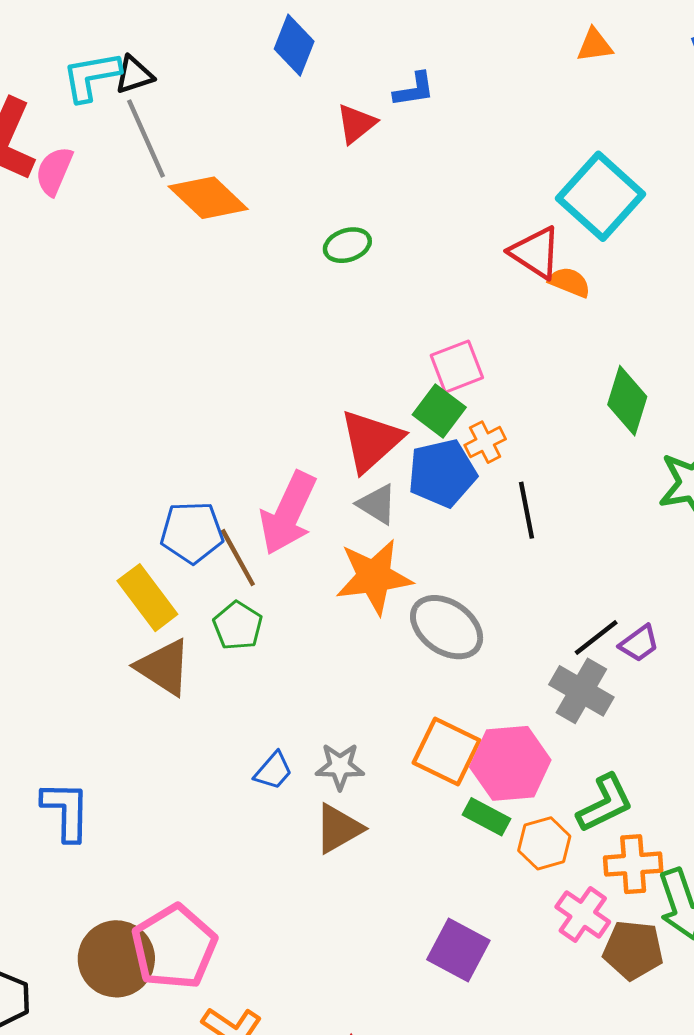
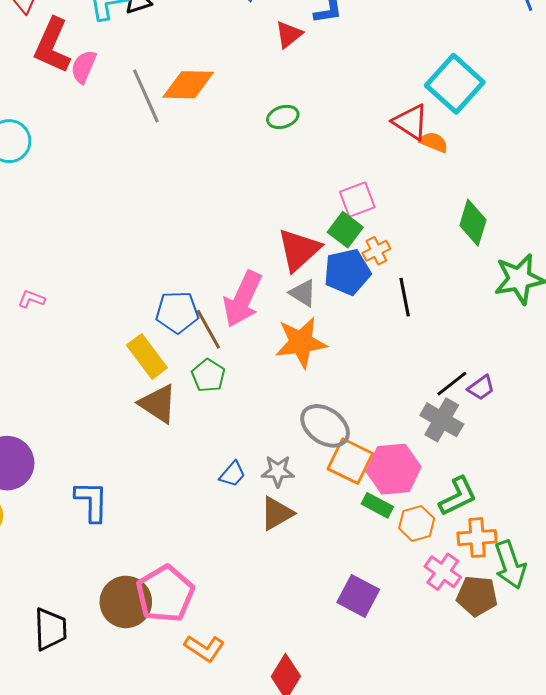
gray line: (146, 139) -> (146, 96), moved
orange diamond: (208, 198) -> (188, 85), turned -42
gray ellipse: (447, 627) -> (325, 426), moved

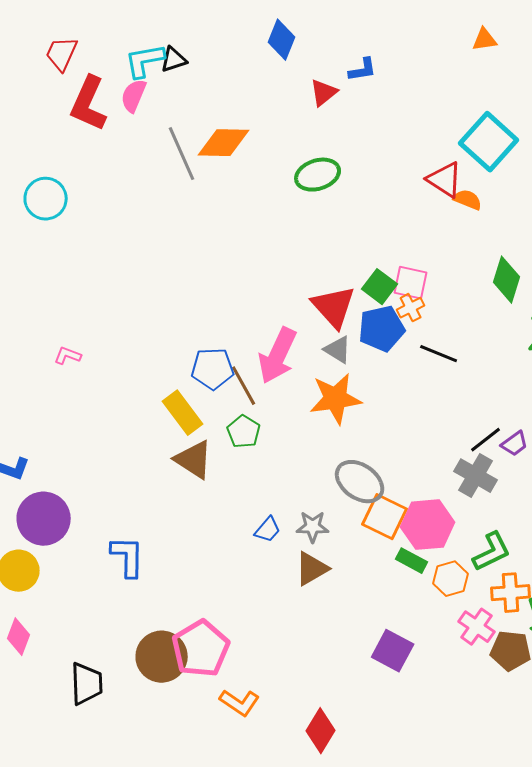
pink semicircle: (84, 67) -> (134, 96), moved
green ellipse: (283, 117) -> (318, 175), size x1.4
pink square: (357, 199) -> (411, 283), moved, turned 33
red triangle: (299, 250) -> (334, 307), turned -30
black line: (405, 297) -> (439, 354), turned -57

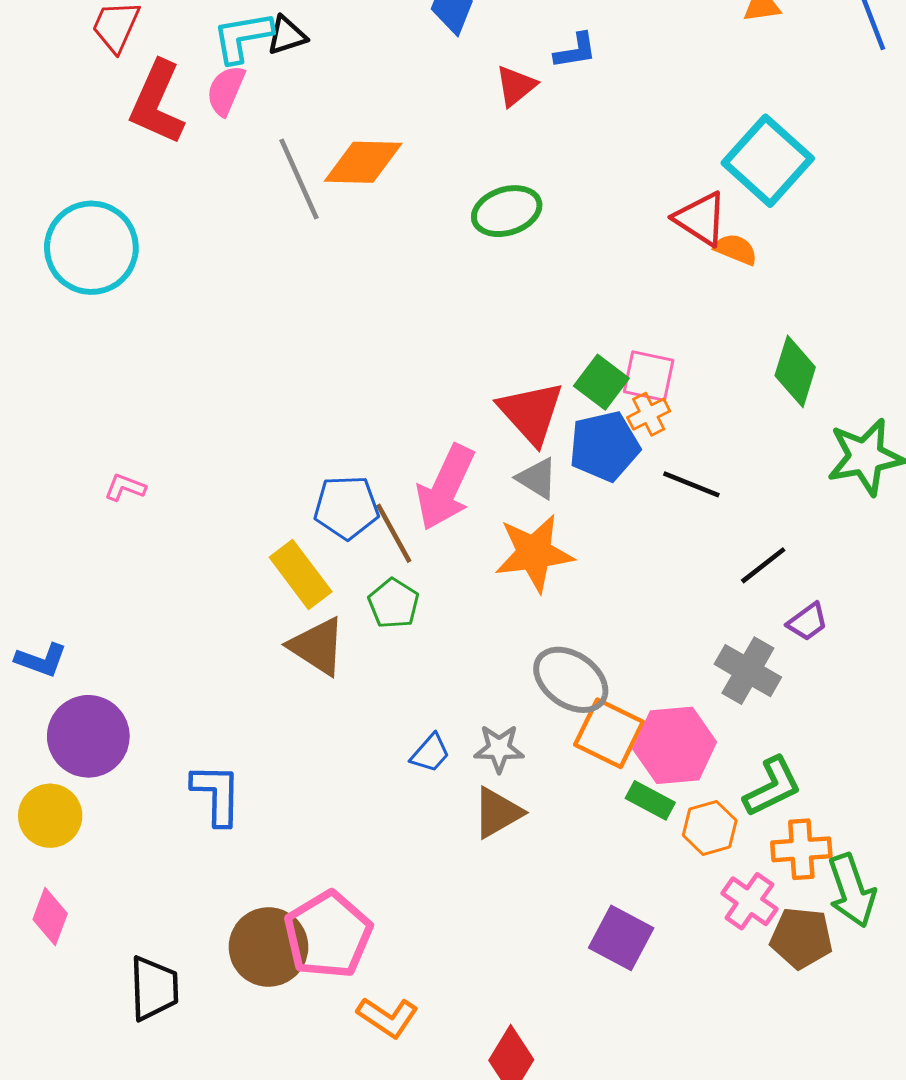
cyan circle: (46, 199) -> (91, 248), size x1.4
black line: (486, 440) -> (763, 565), moved

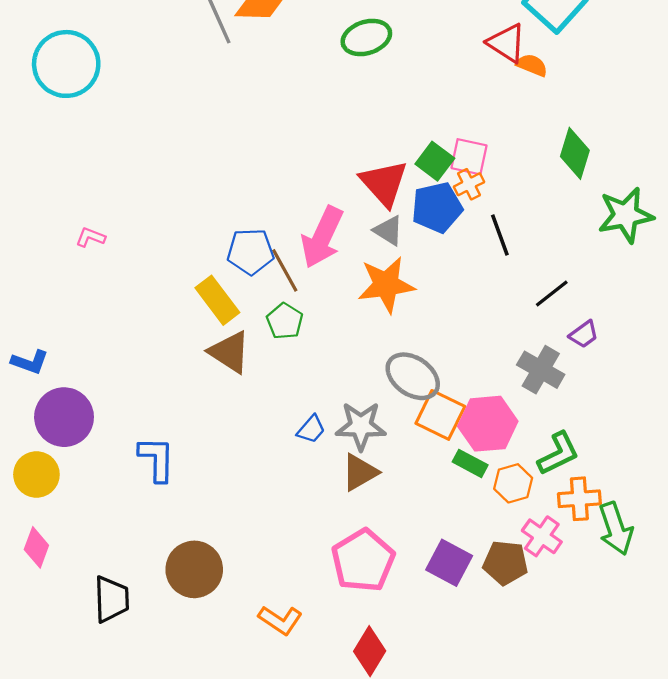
black line: (691, 484) -> (500, 235), turned 48
gray star: (499, 749) -> (361, 426), size x1.4
pink pentagon: (328, 935) -> (363, 561), moved
brown pentagon: (801, 938) -> (505, 563), moved

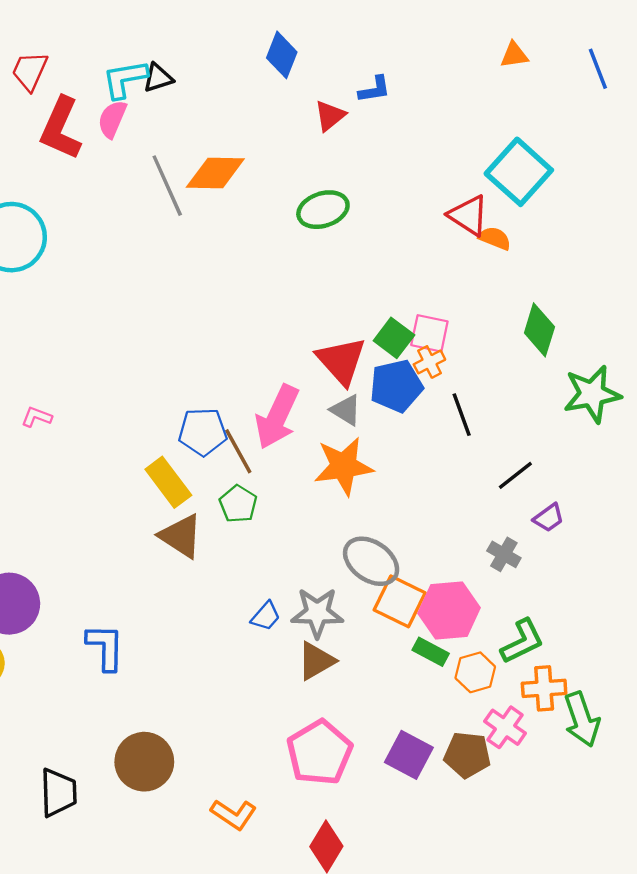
gray cross: (541, 370) -> (504, 554), size x0.7

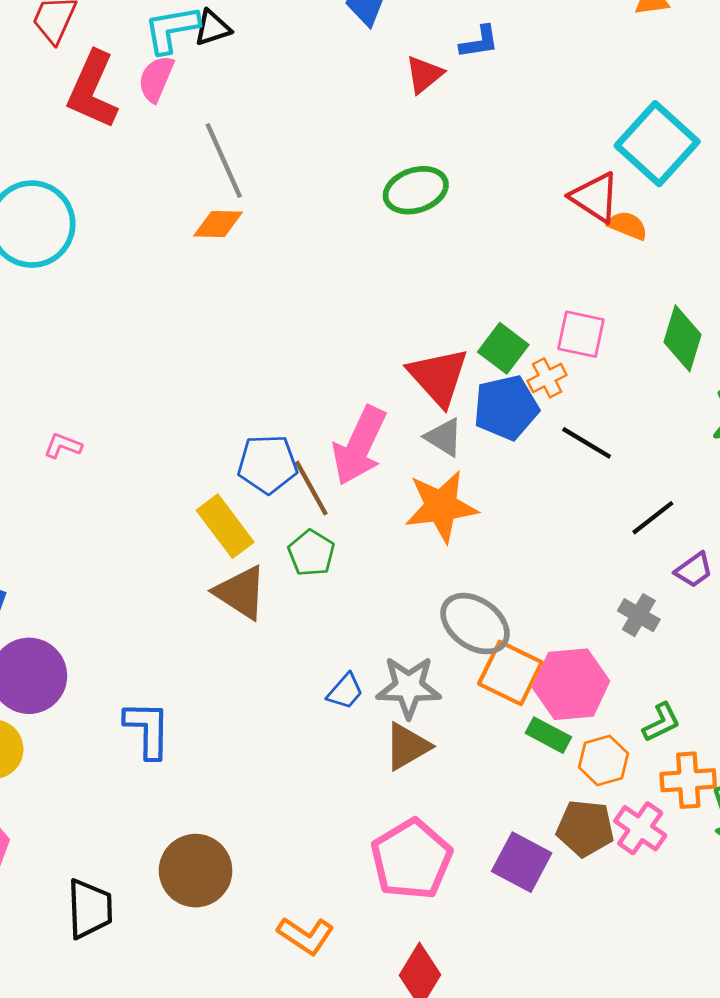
orange diamond: (215, 173) -> (218, 224), moved, size x0.7
pink square: (429, 333) -> (581, 334), moved
black line: (462, 415) -> (587, 443), turned -39
green L-shape: (522, 641) -> (661, 722), size x0.7
brown pentagon: (467, 755) -> (585, 828), moved

